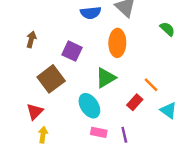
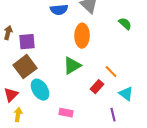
purple square: (72, 51) -> (27, 42), moved, turned -30
cyan ellipse: (89, 106) -> (40, 90), moved
purple line: (124, 135) -> (113, 115), moved

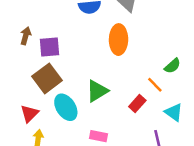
green semicircle: (125, 24) -> (172, 66), moved, turned 96
green triangle: (72, 66) -> (97, 91), moved

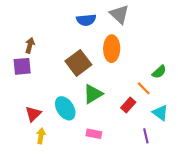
purple square: (50, 47) -> (22, 66), moved
brown square: (47, 78) -> (78, 63), moved

